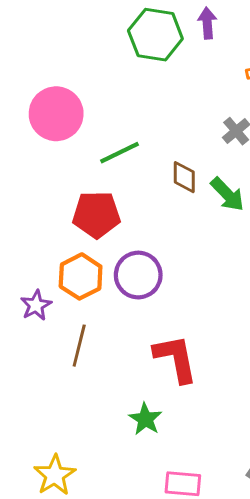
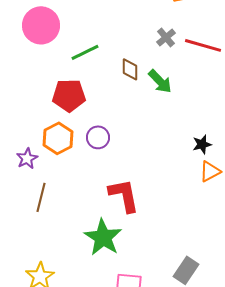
purple circle: (138, 275) -> (98, 137), size x0.7
brown line: (79, 346) -> (41, 197), moved
green star: (145, 419) -> (103, 237), size x1.6

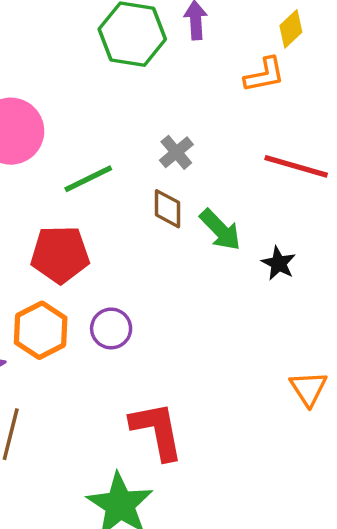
gray cross: (166, 37) -> (176, 152), moved
black star: (202, 144) -> (279, 263), moved, turned -30
orange triangle: (210, 171) -> (308, 388), turned -35

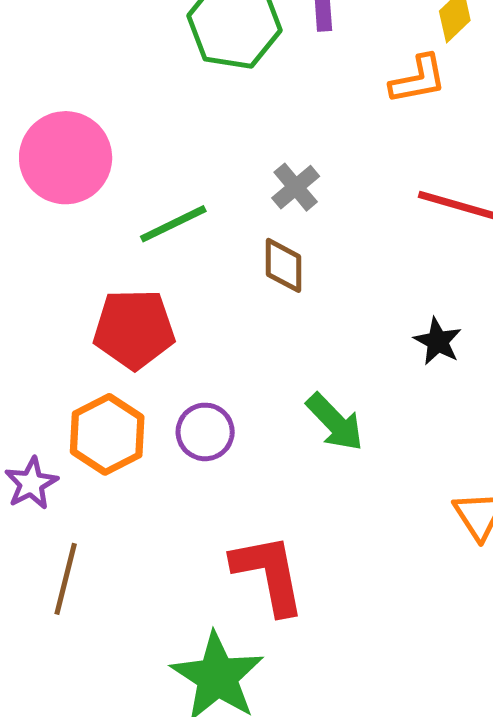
green arrow: (220, 230) -> (335, 422), moved

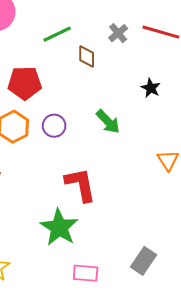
gray cross: (296, 187) -> (118, 33), moved
green line: (173, 224) -> (57, 34), moved

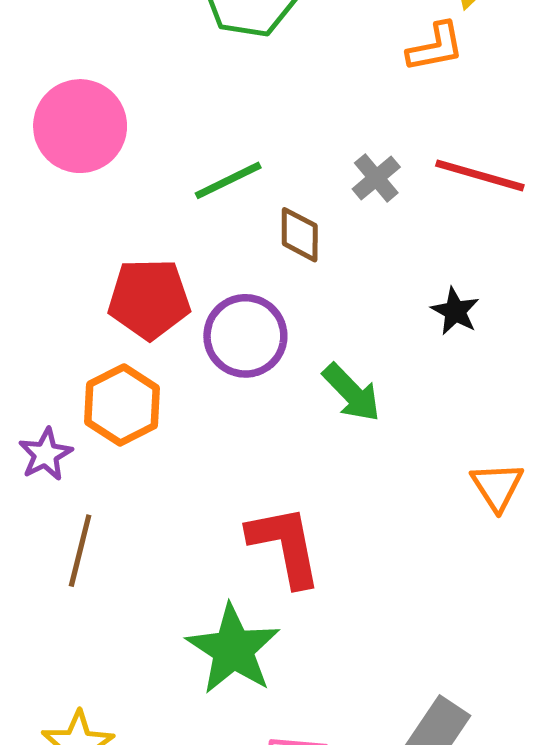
purple circle: (54, 126) -> (245, 336), moved, size x1.4

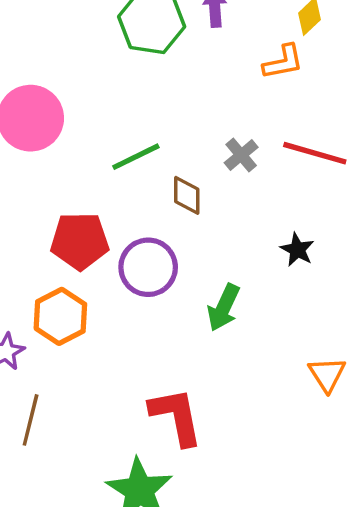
green arrow: (352, 393) -> (224, 308), turned 69

